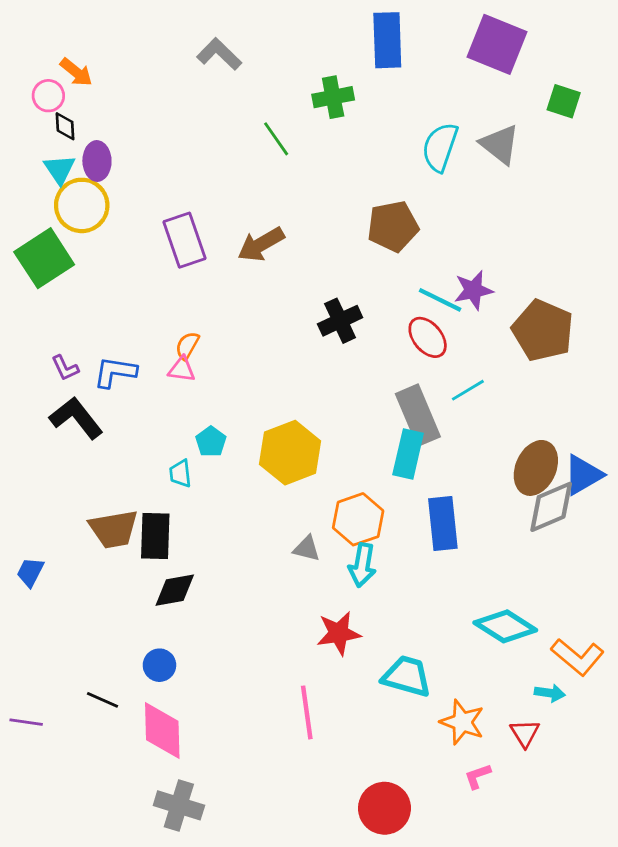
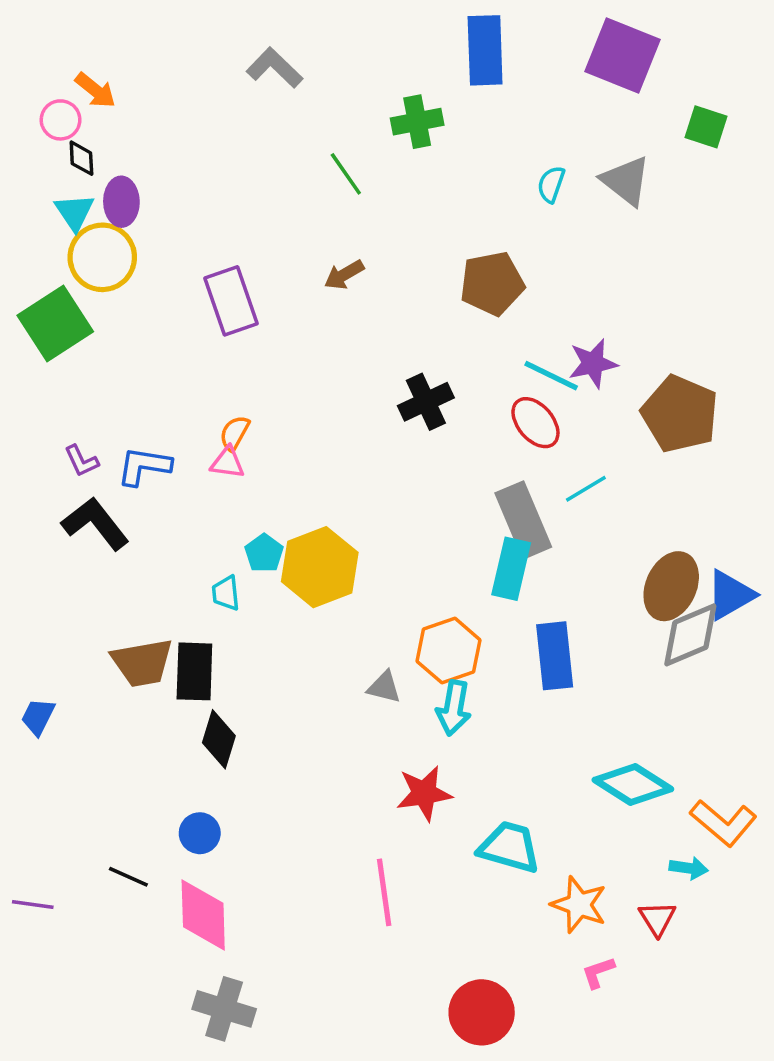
cyan semicircle: (440, 147) -> (551, 184), size x0.6
brown arrow: (261, 244) -> (344, 275), moved, size x0.7
yellow hexagon: (290, 453) -> (320, 567), moved
black diamond: (175, 590) -> (219, 739), turned -63

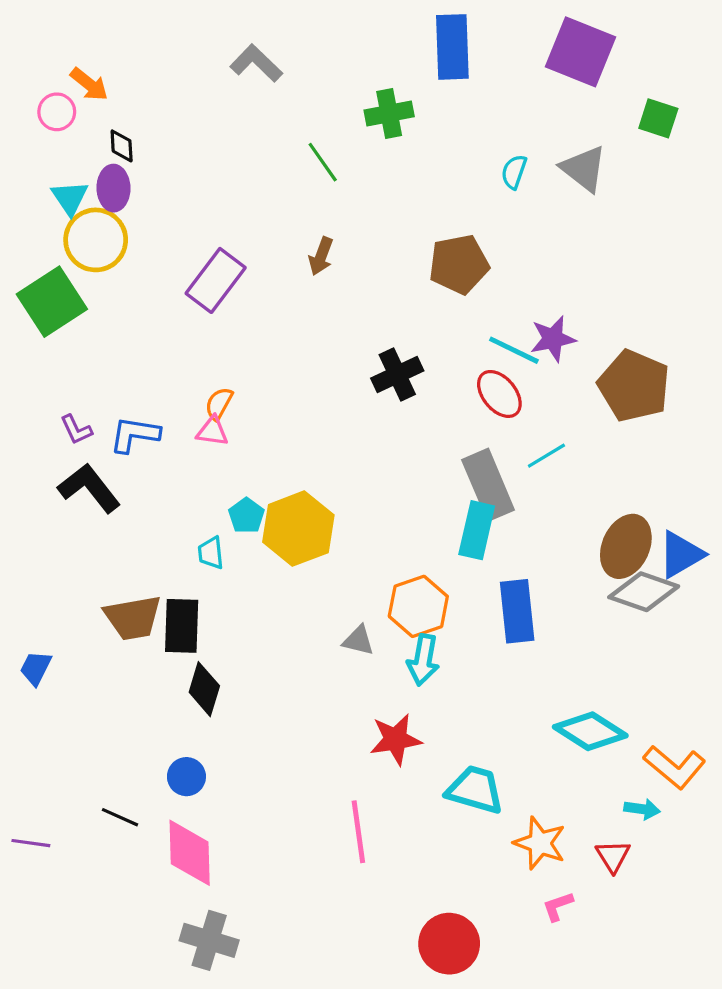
black diamond: (81, 158) -> (122, 146), moved
brown arrow: (344, 275) -> (321, 256), turned -39
purple rectangle: (231, 301) -> (216, 280), turned 56
gray diamond: (690, 635) -> (644, 592), turned 42

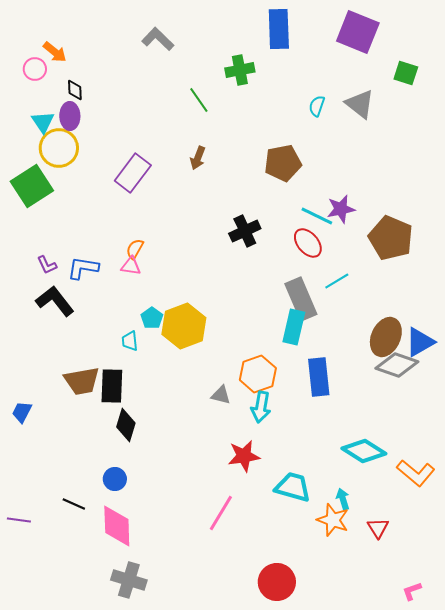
cyan arrow: (642, 809) -> (343, 499), moved, turned -115
pink line: (358, 832) -> (221, 513), turned 39
pink L-shape: (558, 906) -> (412, 591), moved

